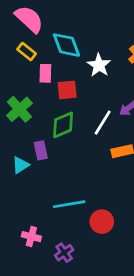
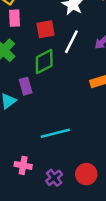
pink rectangle: (45, 73) -> (14, 18), moved
white line: (103, 123) -> (71, 42), moved
red circle: (102, 222) -> (86, 174), moved

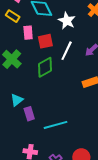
pink rectangle: (14, 18) -> (28, 33), moved
purple rectangle: (26, 86) -> (29, 114), moved

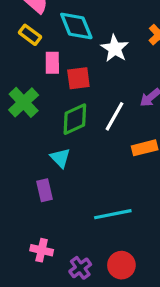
white line: (67, 51) -> (114, 116), moved
cyan triangle: (17, 100) -> (60, 158), moved, turned -40
cyan line: (55, 125) -> (113, 214), moved

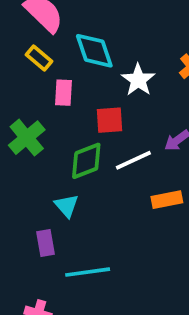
red square: (78, 78) -> (109, 120), moved
white line: (114, 116) -> (133, 160), turned 32
cyan line: (113, 214) -> (88, 272), moved

